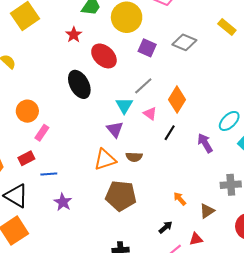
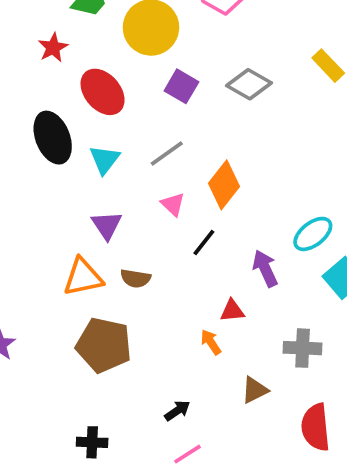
cyan triangle: (124, 105) -> (105, 159), moved
orange arrow: (180, 199) -> (211, 342), moved
red triangle: (196, 239) -> (232, 311), moved

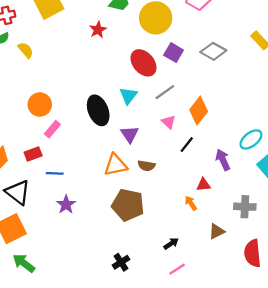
red ellipse: (103, 92) -> (143, 63), moved
black ellipse: (53, 138) -> (98, 110), moved
black cross: (92, 442) -> (121, 262), turned -35

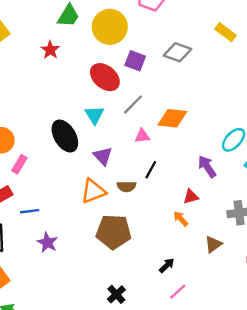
orange diamond: (199, 111) -> (172, 118), turned 68
pink triangle: (169, 122) -> (142, 136), turned -40
black line: (187, 145) -> (151, 170), moved

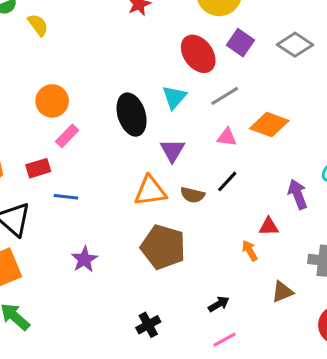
purple star: (47, 242) -> (84, 259), moved

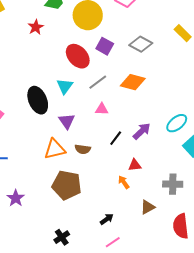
orange diamond: (269, 125) -> (133, 82), moved
black line: (227, 181) -> (116, 138), moved
purple arrow: (298, 194) -> (142, 131), moved, turned 72

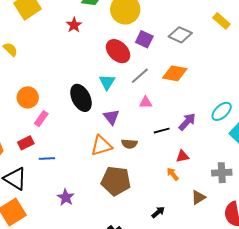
black line: (116, 138) -> (162, 131), turned 42

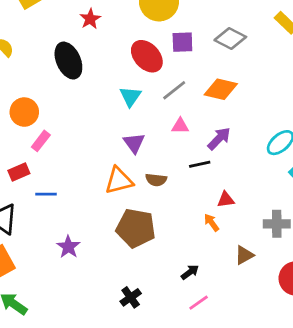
purple square: (144, 39) -> (182, 42), turned -30
black ellipse: (81, 98) -> (68, 61), moved
purple arrow: (187, 122) -> (219, 139), moved

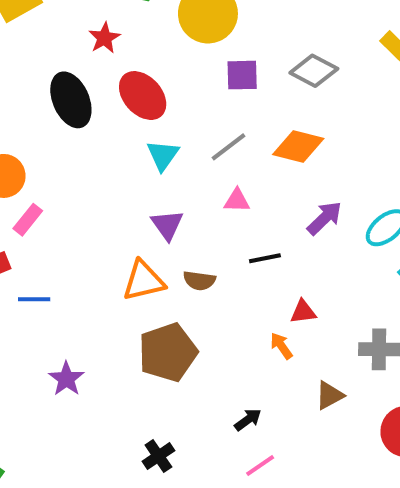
red ellipse: (147, 56) -> (143, 96), moved
purple arrow: (219, 139) -> (325, 218), moved
brown pentagon: (136, 228) -> (168, 352), turned -30

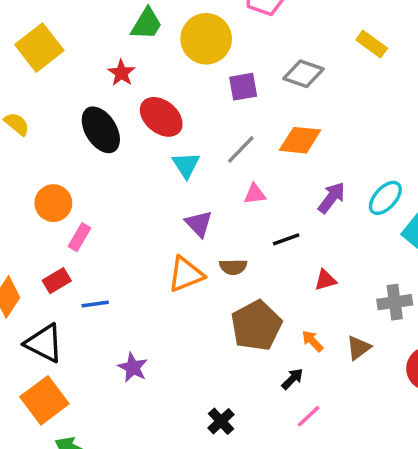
orange arrow: (281, 346) -> (312, 341), moved
brown pentagon: (168, 352) -> (256, 326), moved

